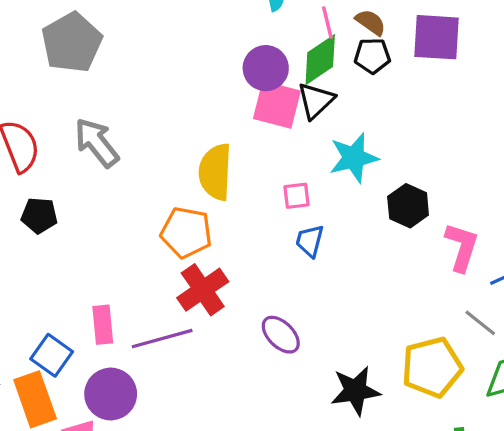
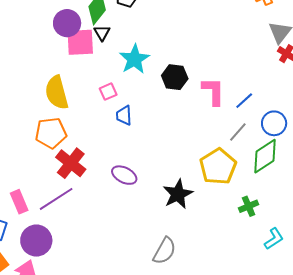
black triangle: (316, 101) -> (102, 33), size x0.7
gray line: (480, 323) -> (238, 132), turned -70

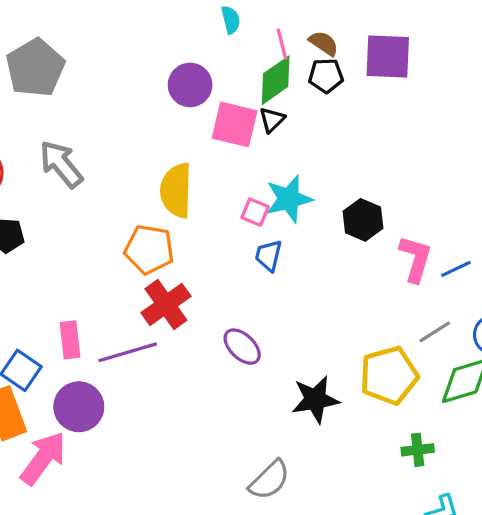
purple circle: (67, 23) -> (190, 85), moved
cyan star: (134, 59) -> (289, 199), moved
pink square: (108, 92) -> (255, 212), turned 30
blue line: (244, 101) -> (456, 269), moved

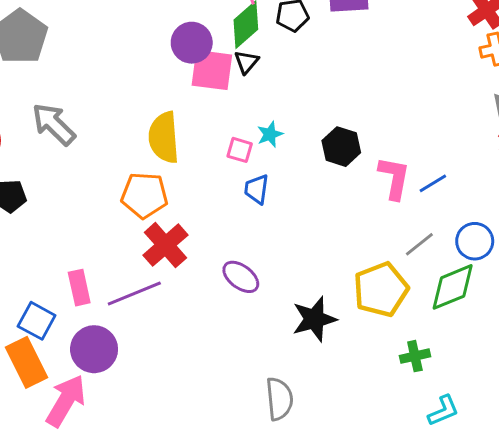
purple circle: (190, 85) -> (192, 43), moved
cyan star: (289, 199) -> (270, 134), size x0.6
gray semicircle: (269, 480) -> (279, 399), turned -45

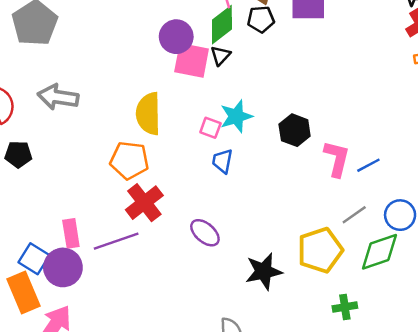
gray arrow: (54, 124) -> (58, 97), turned -39
cyan star: (270, 134) -> (236, 116), size x1.5
purple circle: (94, 349) -> (63, 267), moved

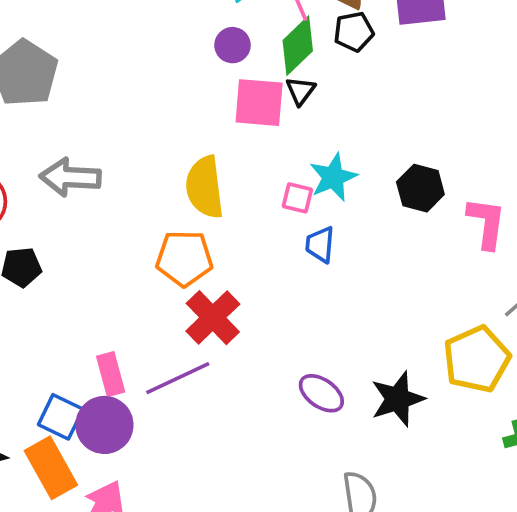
purple circle: (176, 37) -> (232, 45), moved, size x0.7
purple ellipse: (205, 233) -> (321, 393), moved

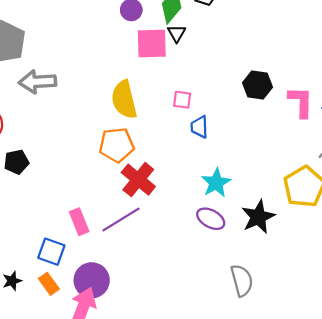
gray arrow: (70, 177) -> (37, 82), moved
cyan star: (333, 177) -> (216, 183), moved
purple circle: (104, 425) -> (92, 280), moved
orange rectangle: (51, 468) -> (49, 284), size x0.6

